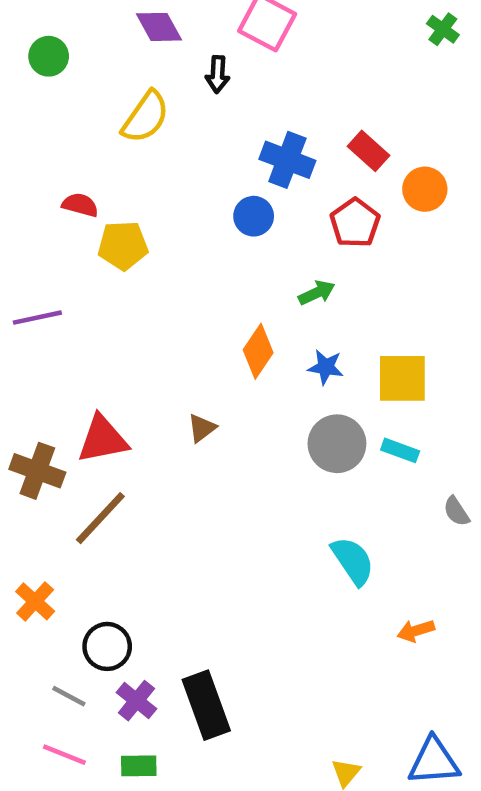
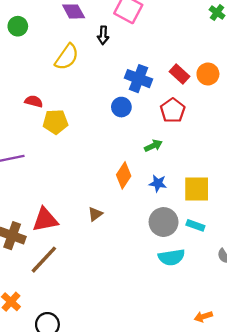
orange circle: (425, 189) -> (208, 74), moved
cyan semicircle: (353, 561) -> (171, 257), moved, turned 115

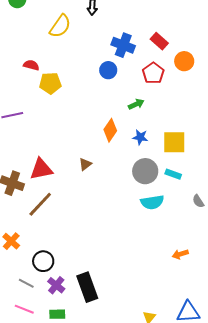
orange circle: (208, 74) -> (184, 61), moved

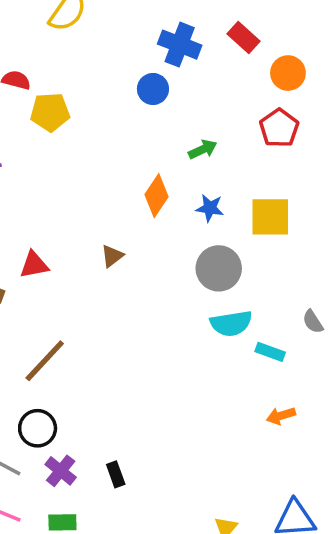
red pentagon: (153, 73) -> (279, 128), moved
red triangle: (41, 169) -> (34, 265), size x0.7
cyan rectangle: (173, 174) -> (270, 352), moved
brown line: (40, 204) -> (45, 361), moved
black rectangle: (87, 287) -> (116, 474), size x0.5

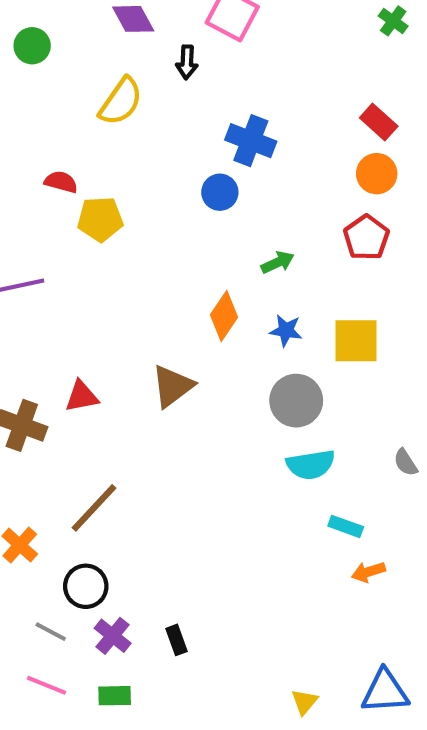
red rectangle: (244, 37) -> (379, 122), moved
brown triangle: (112, 256) -> (172, 386), size x1.6
cyan rectangle: (270, 352) -> (346, 526), moved

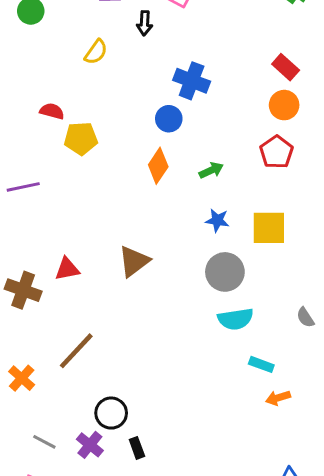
yellow semicircle: (121, 101) -> (96, 52), size x0.7
orange diamond: (224, 316) -> (158, 166), moved
black circle: (86, 586) -> (111, 413), moved

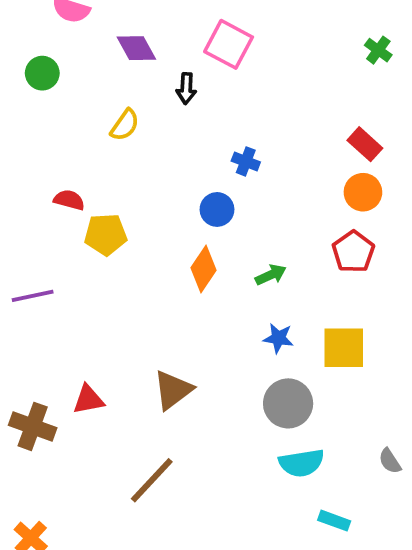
blue cross: (192, 81) -> (246, 161), size x0.6
brown line: (76, 351) -> (152, 480), moved

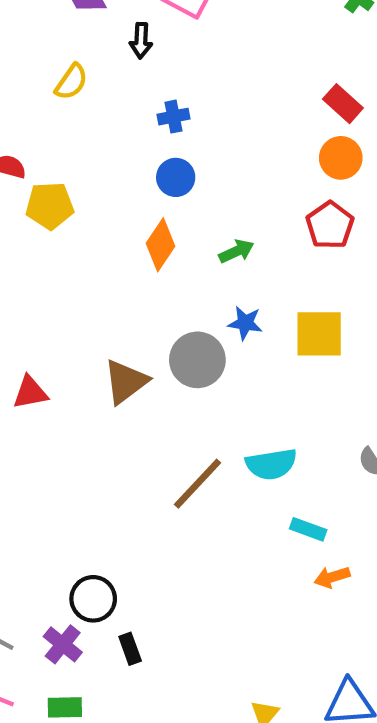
blue cross: (246, 161) -> (174, 117), moved, turned -32
gray circle: (288, 403) -> (197, 360), moved
brown line: (152, 480) -> (197, 484), moved

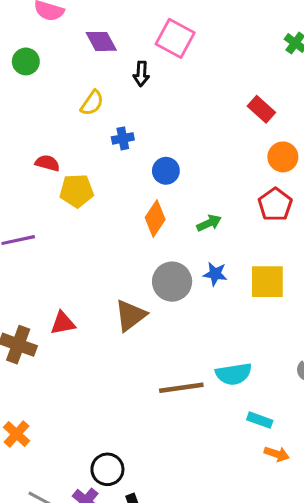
red rectangle: (343, 104) -> (261, 109), moved
blue cross: (174, 117) -> (123, 138), moved
gray circle: (197, 360) -> (172, 282), moved
brown line: (197, 484) -> (181, 388), turned 39
orange arrow: (332, 577) -> (277, 454), turned -145

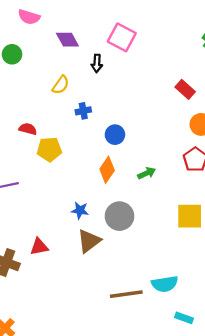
blue star: (215, 274) -> (80, 210), moved

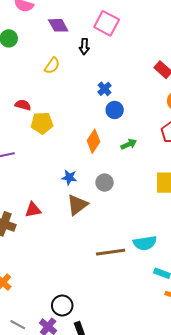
blue cross: (83, 111) -> (105, 89), moved, turned -32
blue circle: (115, 135) -> (115, 110), moved
gray circle: (119, 216) -> (105, 183), size x0.7

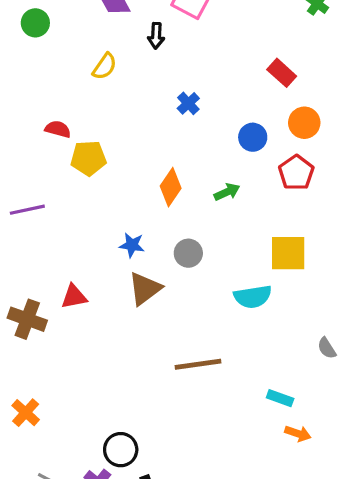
blue circle: (115, 110) -> (253, 137), moved
cyan semicircle: (145, 243) -> (253, 297), moved

